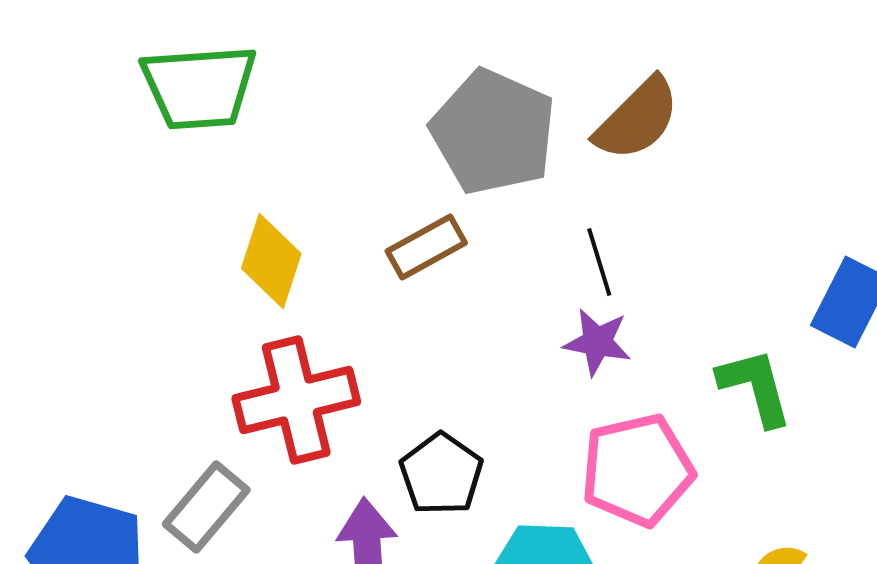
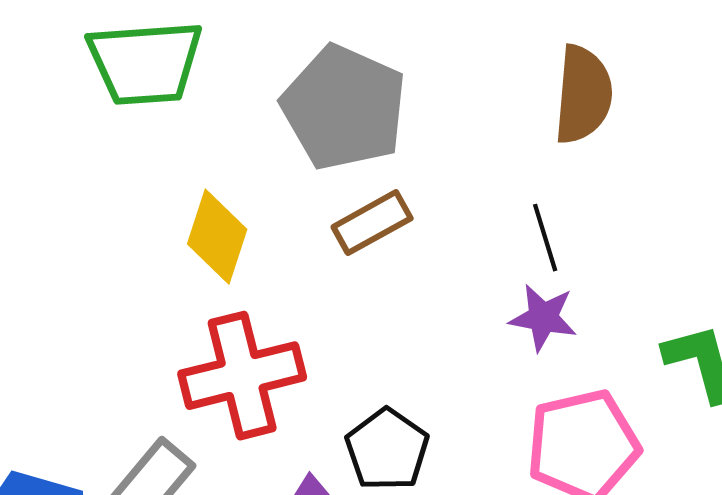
brown semicircle: (637, 119) -> (583, 95), turned -40
gray pentagon: (493, 132) -> (344, 108), moved

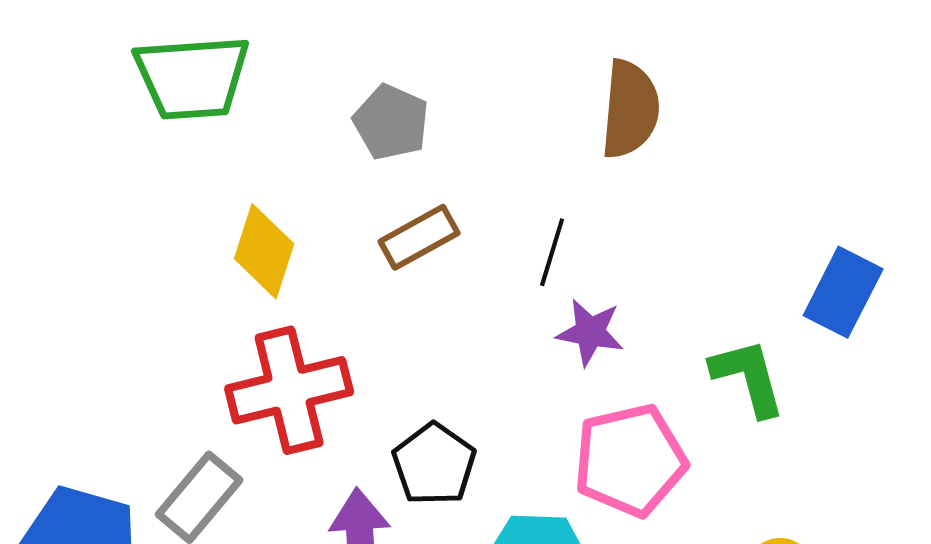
gray pentagon: (344, 108) -> (391, 122), size x0.6
black line: (545, 238) -> (552, 252), moved, turned 34

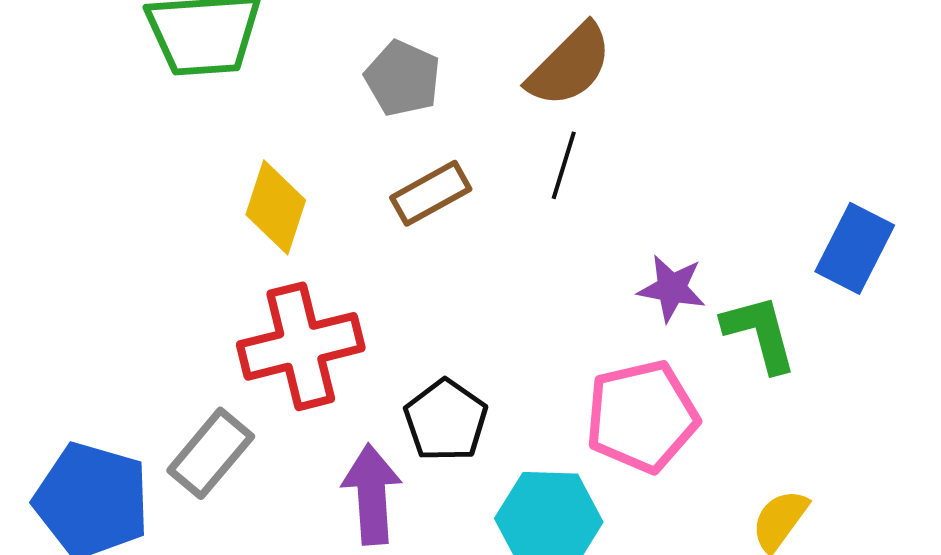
brown semicircle: (630, 109) -> (570, 65), moved, turned 40
black line: (552, 252) -> (564, 165), moved
purple star: (590, 332) -> (672, 288), moved

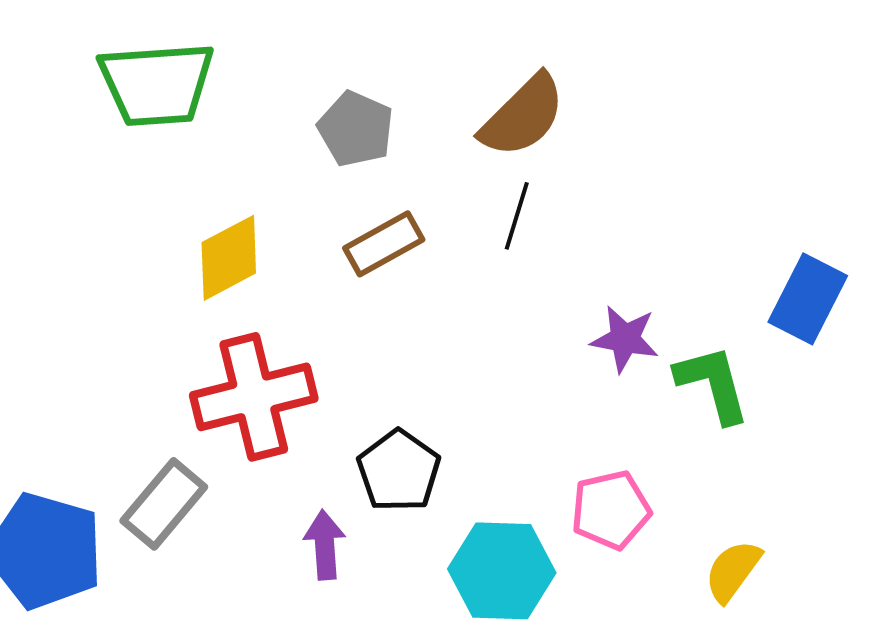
yellow diamond: (276, 207) -> (229, 258), turned 44
pink pentagon: (642, 416) -> (611, 510), moved, size x0.7
purple arrow: (372, 494) -> (325, 545), size x0.7

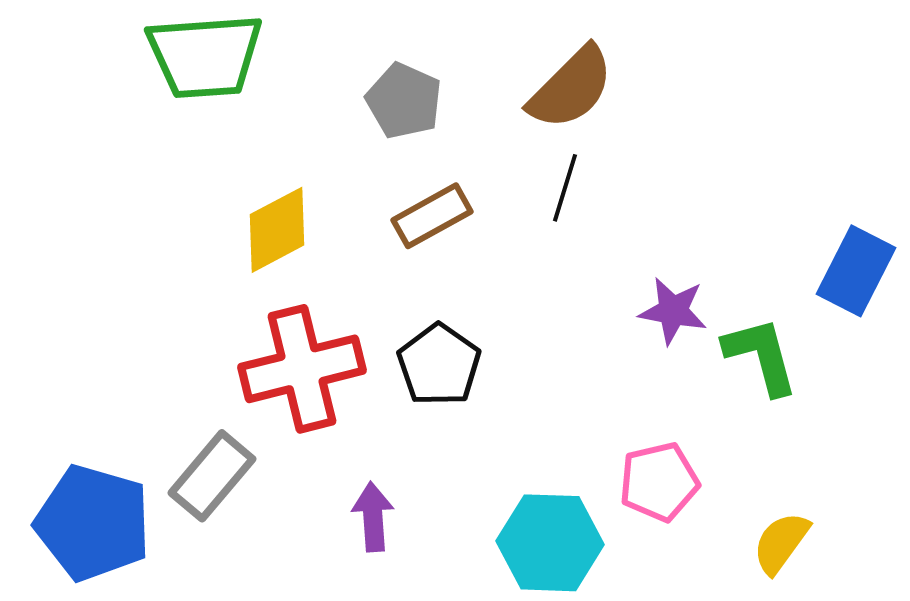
black pentagon: (399, 471) -> (439, 365), moved

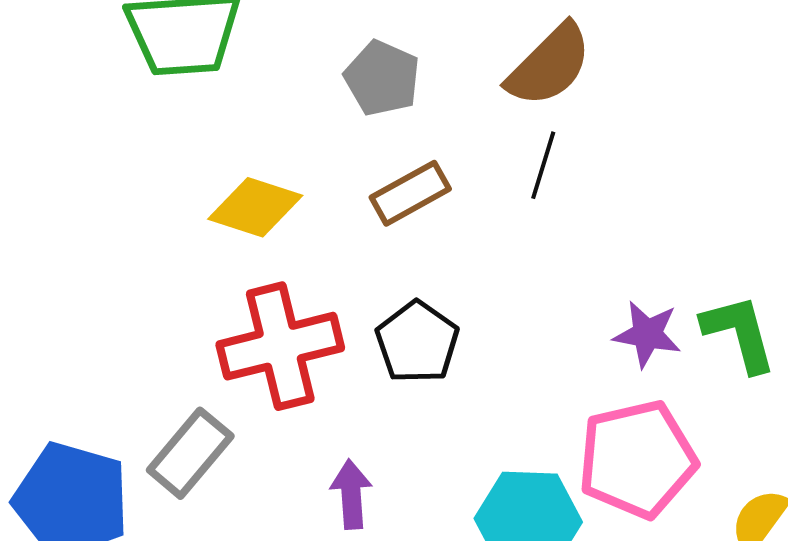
yellow diamond: (277, 230) -> (255, 207), turned 46
purple star: (673, 311) -> (647, 334), moved
pink pentagon: (659, 482) -> (637, 459), size x1.5

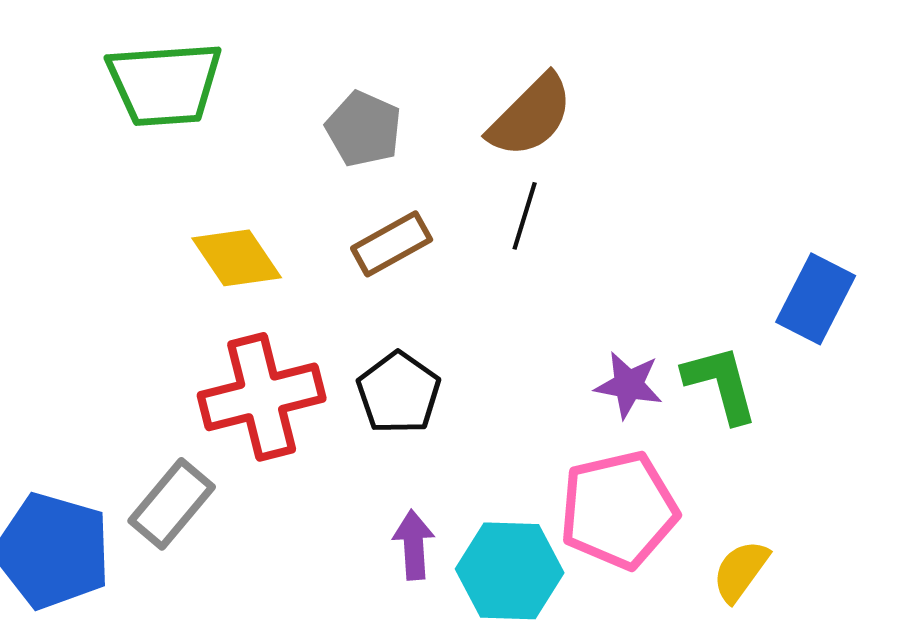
yellow diamond: (255, 207) -> (237, 258), turned 38
purple arrow: (351, 494) -> (414, 545), moved

